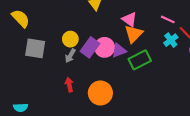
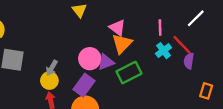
pink line: (168, 19) -> (160, 28), turned 64
yellow circle: (70, 39) -> (49, 81), moved
purple rectangle: (90, 47) -> (84, 85), moved

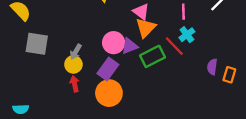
red line: (182, 45) -> (174, 46), moved
purple semicircle: (189, 61) -> (212, 67), moved

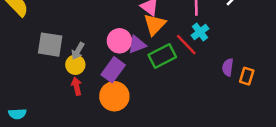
gray square: (37, 44) -> (50, 45), moved

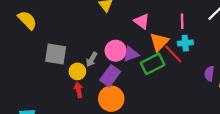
orange triangle: (155, 24) -> (159, 42), moved
cyan cross: (200, 32) -> (185, 43), turned 32
gray arrow: (78, 51) -> (92, 59), moved

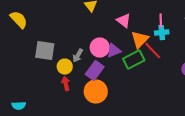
cyan cross: (185, 43) -> (162, 33), moved

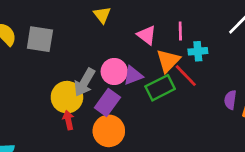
pink line: (161, 21) -> (180, 31), moved
gray square: (45, 51) -> (40, 39), moved
gray arrow: (78, 56) -> (85, 82), size x1.5
yellow circle: (65, 67) -> (67, 97), size x1.5

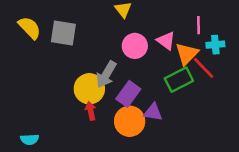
pink triangle: (147, 35) -> (166, 41), moved
pink circle: (114, 72) -> (135, 46), moved
purple triangle: (133, 76) -> (153, 112), moved, turned 30

